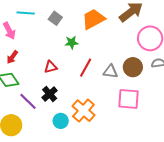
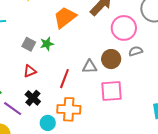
gray square: (55, 18) -> (29, 44), moved
red line: (86, 68) -> (64, 79), moved
orange cross: (83, 111) -> (69, 109), turned -30

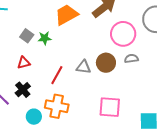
pink square: (112, 91) -> (110, 107), moved

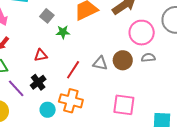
gray square: (27, 36) -> (47, 16), moved

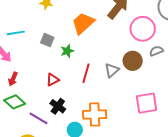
gray triangle: (100, 63) -> (112, 70), turned -35
red line: (73, 70) -> (86, 73), moved

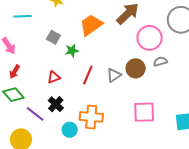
cyan line: (16, 33) -> (23, 16), moved

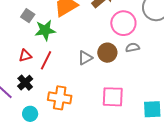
green star: (72, 51) -> (45, 30), size x1.5
red line: (88, 75) -> (46, 60), moved
cyan circle: (70, 130) -> (30, 114), moved

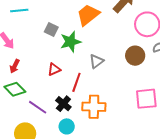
gray triangle: (85, 58) -> (97, 61), moved
red line: (46, 60) -> (76, 82), moved
black cross: (25, 83) -> (63, 104), moved

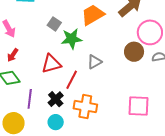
brown circle: (135, 56) -> (134, 52), moved
red triangle: (54, 69) -> (51, 64), size x1.5
purple line: (38, 107) -> (30, 99), turned 54

